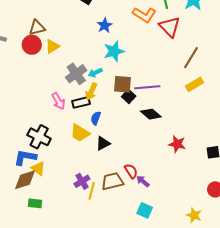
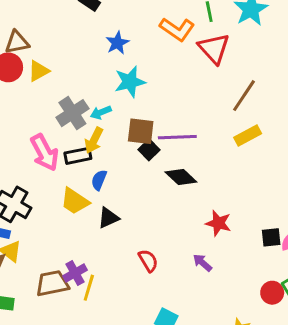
pink arrow: (58, 101) -> (45, 153), size x1.4
brown trapezoid: (112, 181) -> (52, 283), moved
purple arrow: (143, 181) -> (202, 263), moved

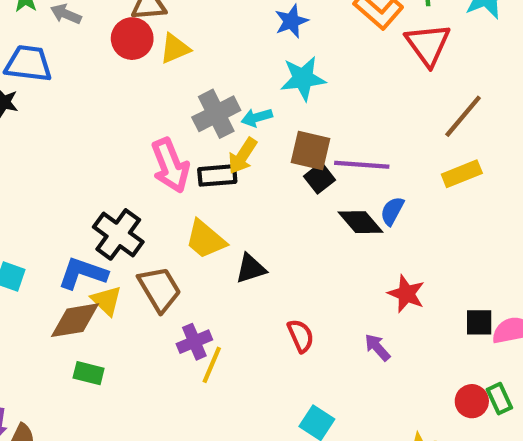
blue semicircle: (99, 180) -> (392, 211), moved
brown trapezoid: (52, 283) -> (160, 289), moved, turned 64

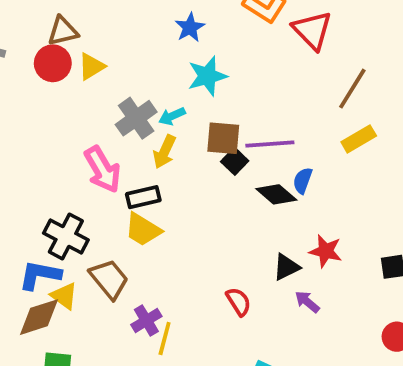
black rectangle: (217, 175) -> (143, 197), moved
black triangle: (251, 269) -> (286, 267), moved

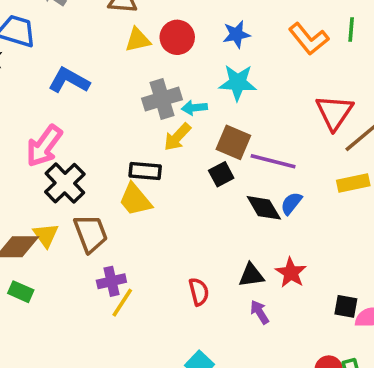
red triangle: (312, 30) -> (334, 112), moved
red circle: (53, 63) -> (177, 37), moved
black square: (235, 161) -> (221, 174), moved
pink arrow: (103, 169) -> (44, 146), moved, turned 48
blue L-shape: (40, 275) -> (69, 80), moved

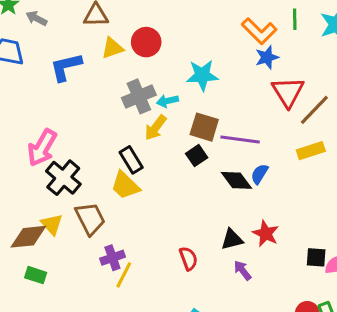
blue star: (236, 34) -> (267, 57), moved
blue L-shape: (69, 80) -> (66, 67), moved, turned -36
black rectangle: (145, 171) -> (131, 160), turned 60

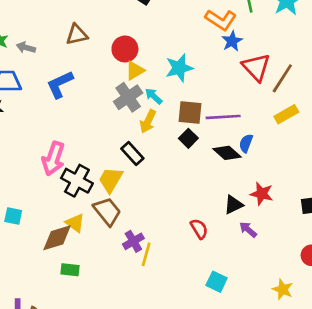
yellow triangle: (112, 48) -> (135, 71), moved
cyan arrow: (168, 101) -> (154, 96), turned 66
yellow trapezoid: (125, 185) -> (111, 180), moved, turned 88

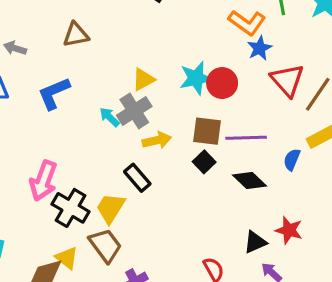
red circle: (125, 49) -> (222, 83), moved
cyan arrow: (154, 96) -> (109, 117), moved
yellow arrow: (148, 121) -> (157, 140), turned -130
blue semicircle: (246, 143) -> (292, 160), moved

